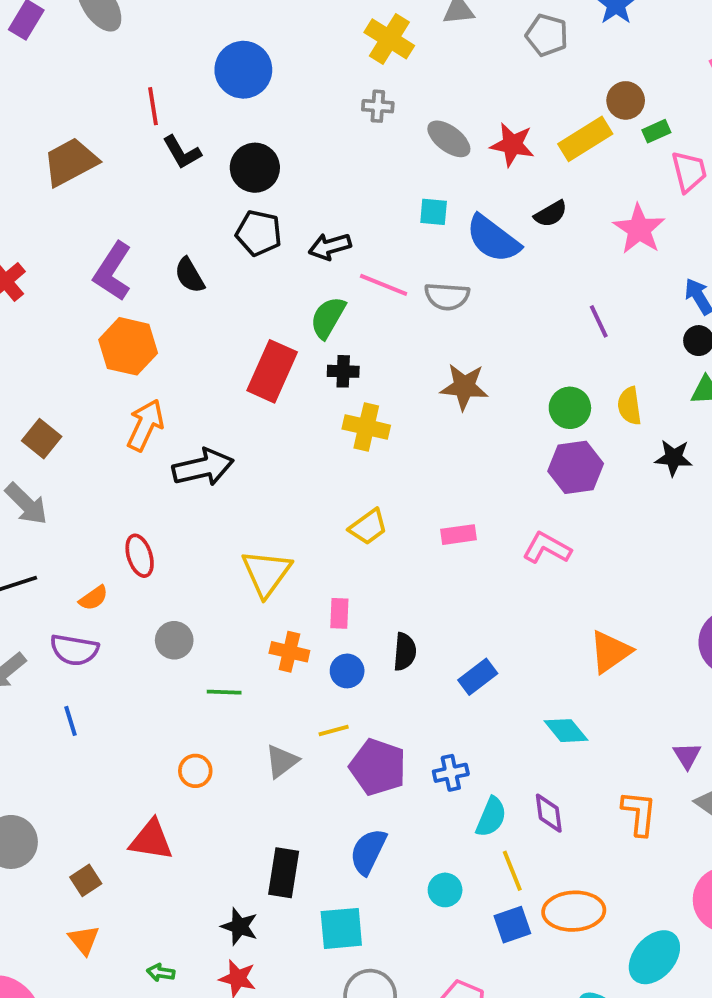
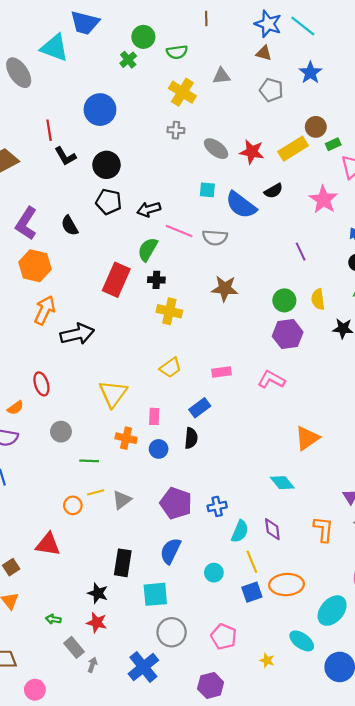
blue rectangle: (478, 677) -> (200, 408), moved
yellow line: (334, 731) -> (96, 492), moved

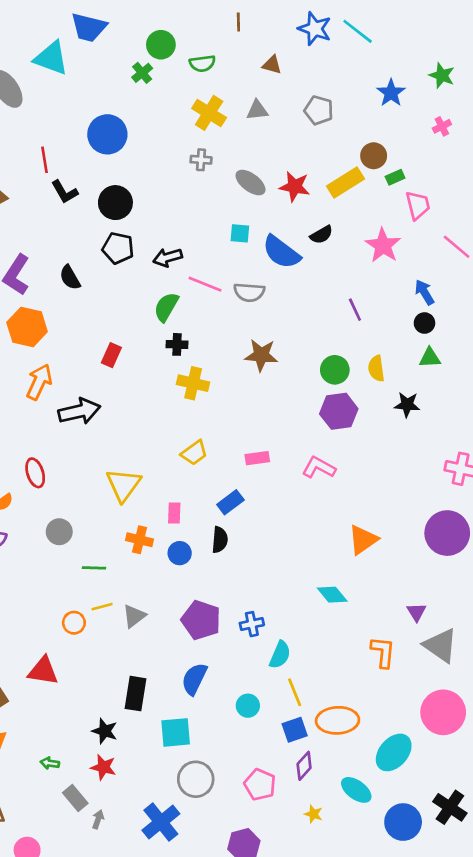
brown triangle: (264, 53) -> (272, 65), moved
blue star: (310, 73) -> (391, 93), moved
gray triangle: (221, 76) -> (257, 110), moved
red rectangle: (116, 280) -> (111, 355), moved, size x0.6
purple diamond: (272, 529) -> (304, 766), moved, turned 50

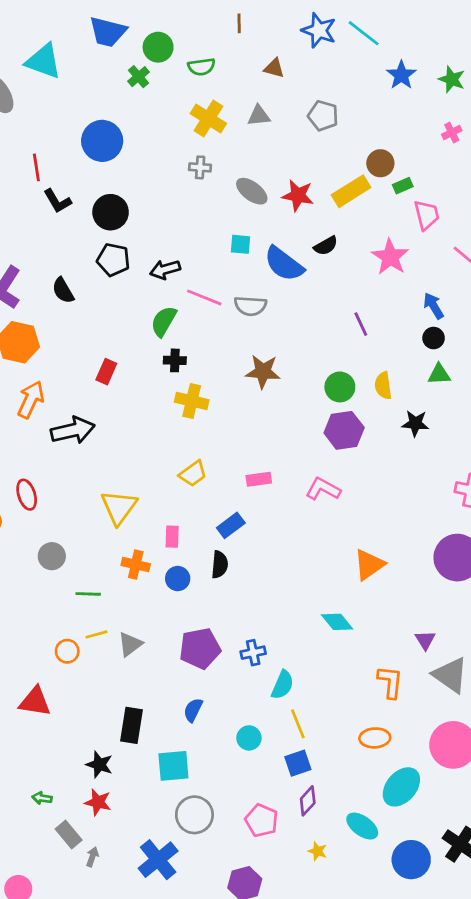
blue trapezoid: (89, 27) -> (108, 32), moved
blue star: (391, 93) -> (401, 75), moved
purple pentagon: (201, 620) -> (200, 648), turned -30
blue semicircle: (194, 679) -> (193, 710), size x0.7
orange ellipse: (337, 720) -> (375, 738), moved, size x0.7

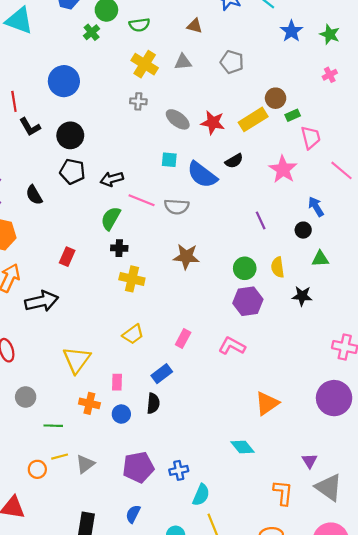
black circle: (434, 338) -> (303, 230), moved
pink rectangle: (259, 479) -> (183, 338), turned -54

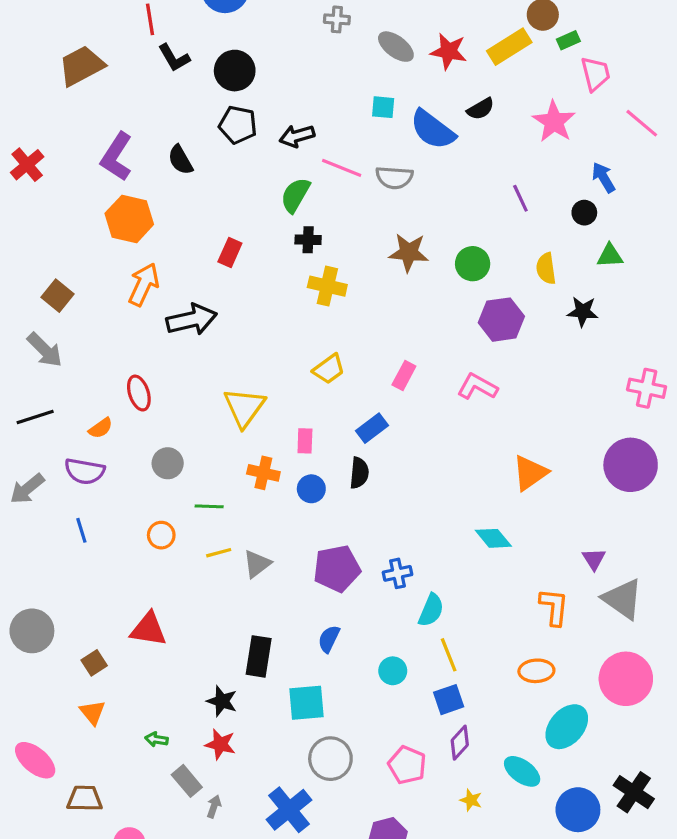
green circle: (245, 268) -> (473, 264), moved
orange circle: (37, 469) -> (161, 535), moved

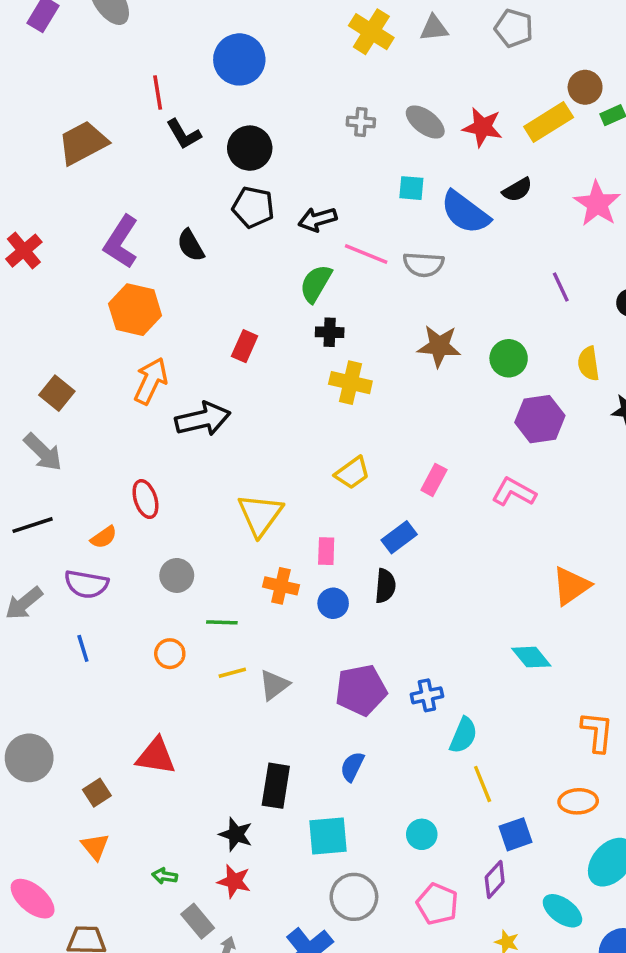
gray cross: (337, 19) -> (361, 122), moved
cyan circle: (393, 671) -> (422, 834), moved
blue square: (449, 700) -> (516, 834), moved

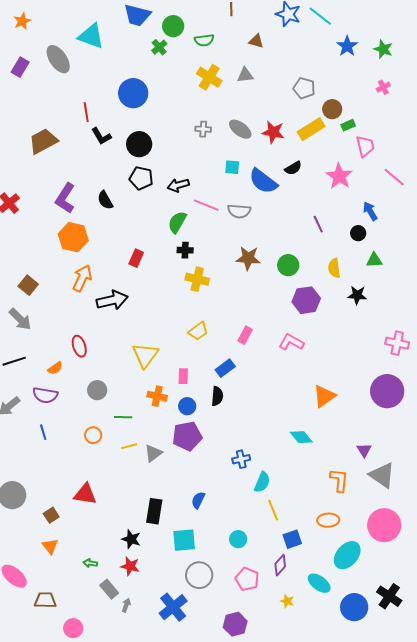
gray pentagon: (514, 28) -> (304, 88), moved
purple pentagon: (361, 690) -> (187, 436), moved

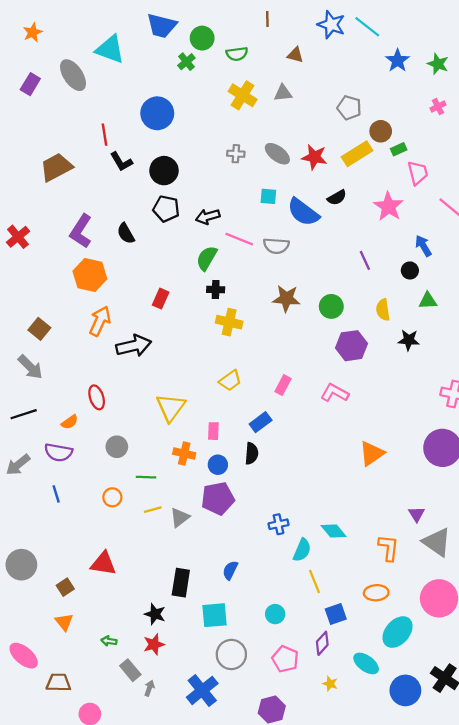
cyan diamond: (301, 437) -> (334, 531), moved
red star: (130, 566) -> (154, 644), turned -30

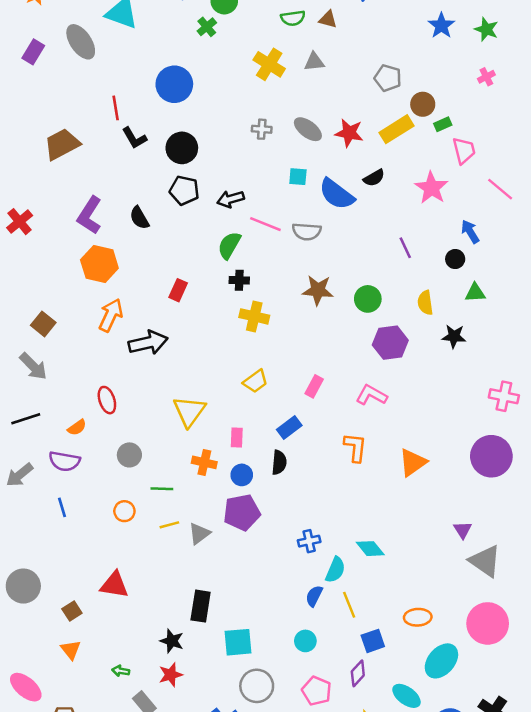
green semicircle: (237, 54) -> (293, 18), moved
orange L-shape: (389, 548) -> (355, 447), moved
blue semicircle: (230, 570) -> (314, 596), moved

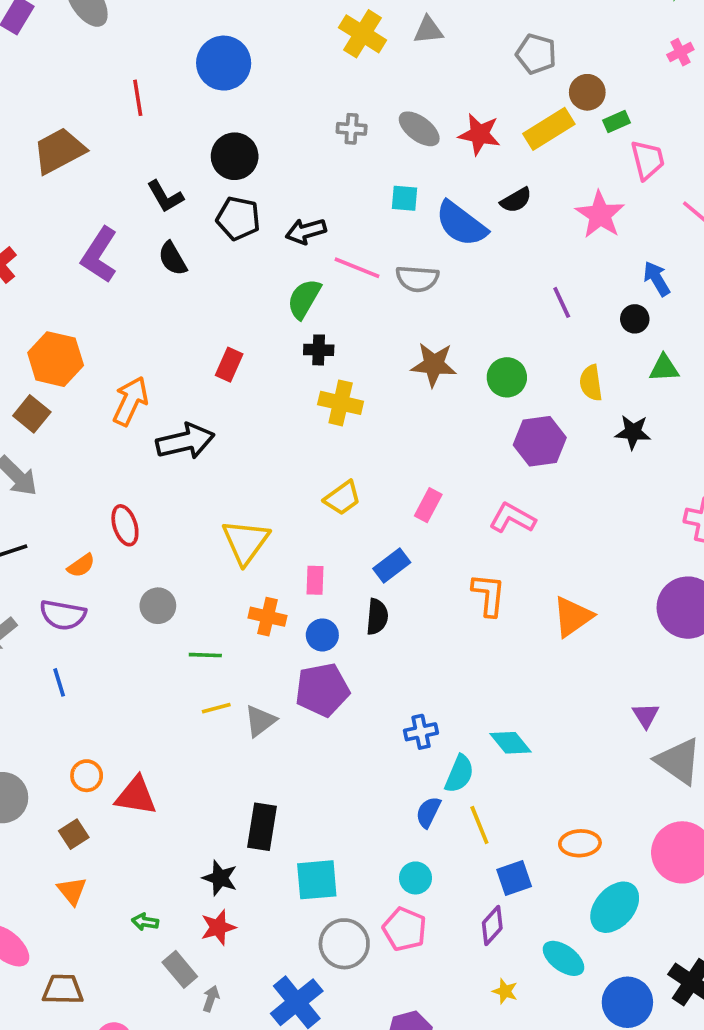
black L-shape: (134, 138) -> (165, 196), moved
orange hexagon: (99, 264) -> (56, 359), moved
orange circle: (124, 511) -> (87, 776), moved
pink pentagon: (317, 691) -> (405, 929), moved

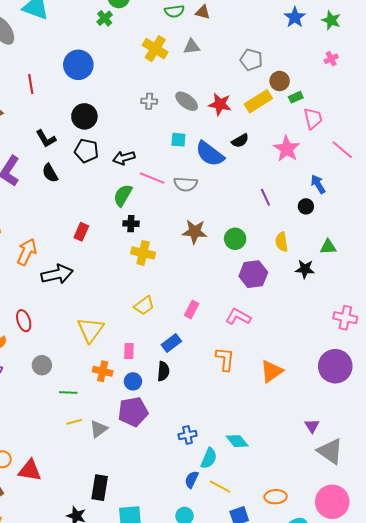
green triangle: (664, 368) -> (328, 247), moved
yellow line: (479, 825) -> (220, 487), turned -40

